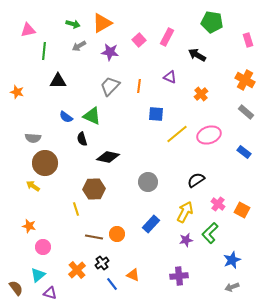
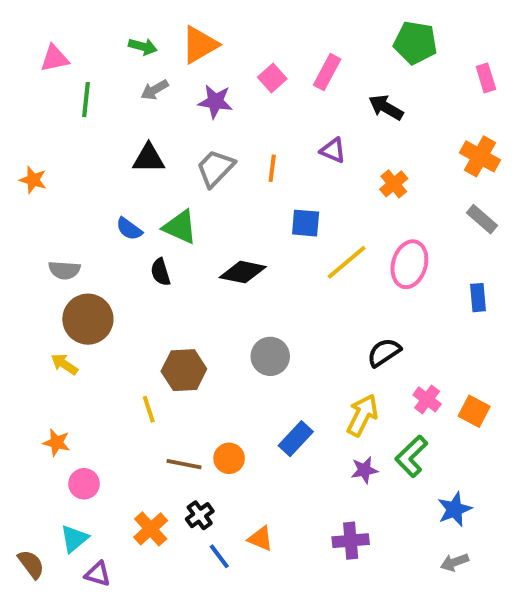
black triangle: (58, 81) -> (149, 158), moved
pink ellipse: (209, 135) -> (409, 264), turned -55
blue rectangle: (244, 152) -> (478, 298), turned 48
black diamond: (108, 157) -> (243, 272), moved
gray circle: (148, 182) -> (270, 356), moved

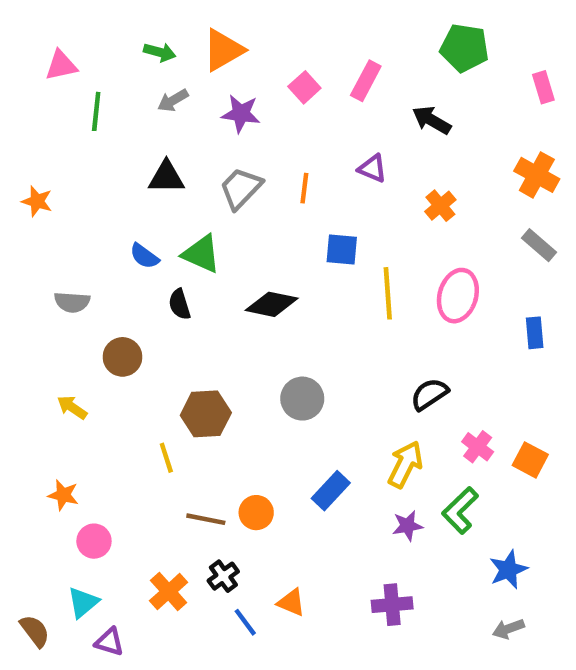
yellow line: (347, 262) -> (388, 293), turned -54
brown circle: (88, 319) -> (122, 357), moved, size x0.7

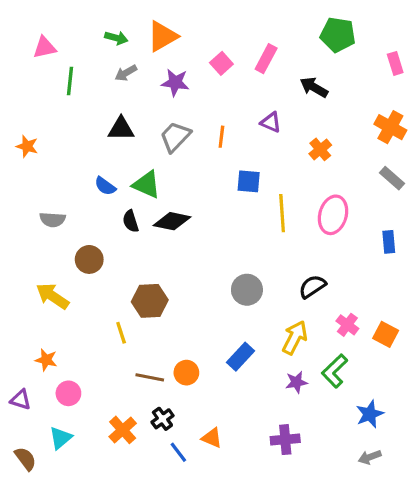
black diamond: (272, 304) -> (172, 221), moved
gray circle: (302, 399) -> (247, 290), moved
yellow arrow: (72, 407) -> (53, 296), size x1.5
purple triangle: (109, 642) -> (21, 400), moved

